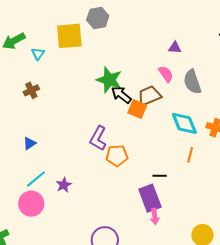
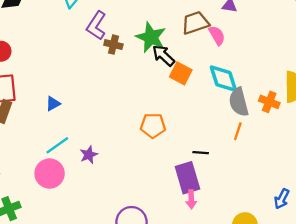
gray semicircle: (192, 82) -> (239, 102), moved
brown cross: (31, 90) -> (113, 45), moved, turned 35
brown trapezoid: (149, 96) -> (195, 23), moved
cyan diamond: (184, 123) -> (223, 79), moved
purple L-shape: (98, 138) -> (96, 26), moved

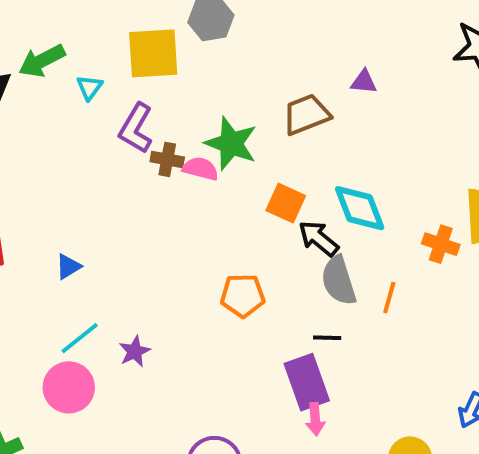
pink semicircle: (217, 35) -> (201, 169), moved, turned -42
black arrow: (163, 56) -> (319, 238), moved
gray semicircle: (239, 102) -> (339, 281), moved

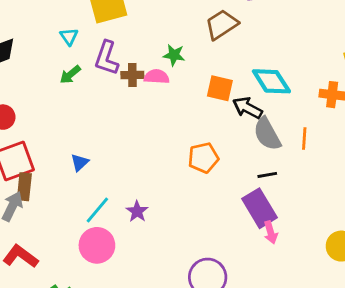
green arrow: (42, 61) -> (70, 75), moved, size x0.7
green star: (231, 143) -> (174, 55), size x0.6

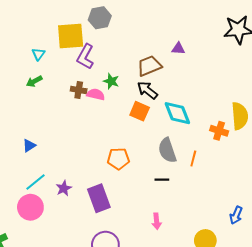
purple L-shape: (107, 58) -> (85, 57), moved
black arrow: (247, 108) -> (147, 90), moved
purple rectangle: (260, 208) -> (99, 198), moved

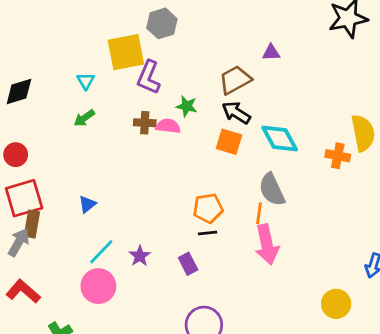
orange line: (193, 158) -> (259, 213), moved
black line: (162, 180) -> (208, 233), moved
purple rectangle: (99, 198) -> (188, 264), size x0.6
pink arrow: (157, 221) -> (267, 245), moved, size x1.8

